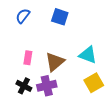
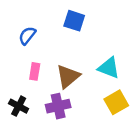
blue semicircle: (23, 16) -> (27, 36), moved
black cross: (24, 86) -> (19, 106), moved

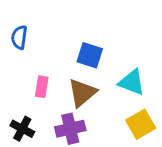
blue square: (74, 21) -> (90, 55), moved
blue semicircle: (27, 36) -> (19, 37), moved, turned -30

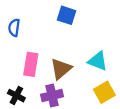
blue square: (90, 55) -> (66, 15), moved
pink rectangle: (42, 87) -> (31, 64), size x1.5

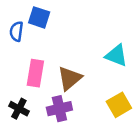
blue square: (66, 15) -> (39, 17), moved
cyan triangle: (98, 61) -> (116, 55), moved

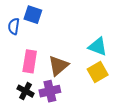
yellow square: (119, 105) -> (98, 72), moved
black cross: (19, 109) -> (25, 91), moved

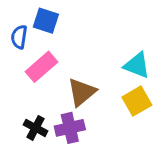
pink rectangle: (30, 61) -> (41, 67), moved, turned 40

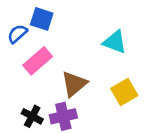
blue semicircle: (19, 37) -> (17, 34), turned 40
cyan triangle: (137, 65) -> (115, 42), moved

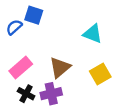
pink rectangle: (38, 61) -> (21, 67), moved

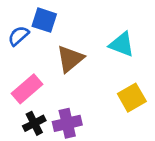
brown triangle: (60, 67) -> (70, 59), moved
black cross: (26, 94) -> (34, 123), turned 35

